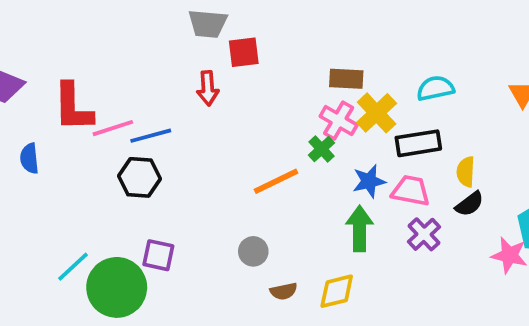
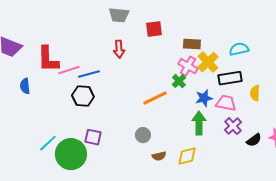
red square: (244, 52) -> (154, 29), moved
black semicircle: (470, 204) -> (254, 140), moved

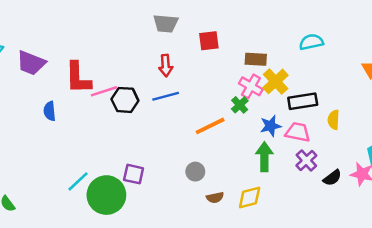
cyan semicircle: (239, 49) -> (311, 42), moved
blue line: (89, 74) -> (166, 96), moved
black hexagon: (83, 96) -> (125, 100), moved

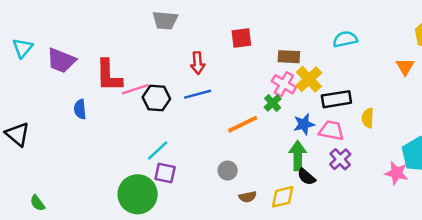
gray trapezoid: (166, 23) -> (165, 20), moved
black semicircle: (332, 178) -> (306, 177), moved, turned 78
cyan line: (78, 181) -> (158, 151), moved

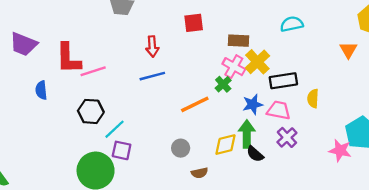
black hexagon: (156, 98) -> (91, 111), moved
yellow diamond: (283, 197) -> (226, 145), moved

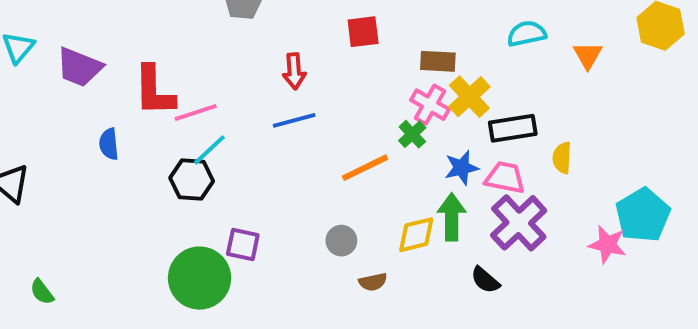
orange triangle: (348, 50) -> (588, 55), moved
cyan line: (114, 129) -> (209, 150), moved
purple cross: (287, 137) -> (519, 223), size x1.6
black semicircle: (255, 154) -> (485, 280), moved

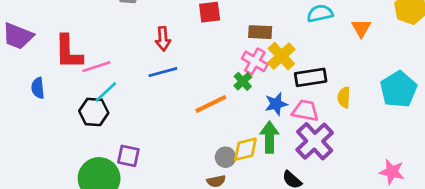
cyan pentagon: (643, 215) -> (398, 89), moved
gray circle: (341, 241) -> (225, 157), moved
pink star: (607, 245) -> (392, 172), moved

